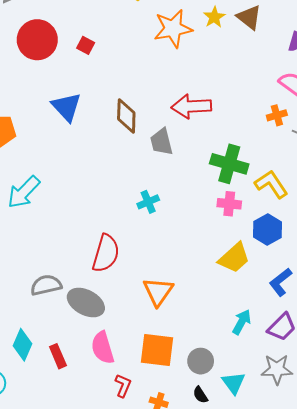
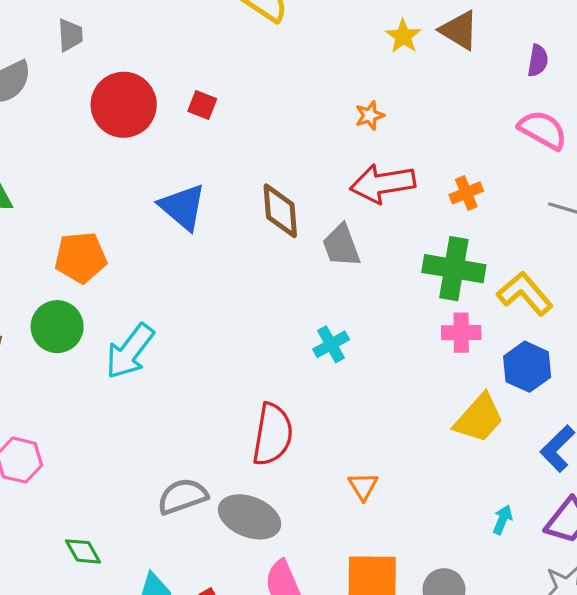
orange star: (173, 29) -> (370, 115), moved, size x0.5
orange cross: (277, 115) -> (466, 193), moved
orange triangle: (158, 292) -> (363, 486), size x0.6
cyan arrow: (242, 322) -> (503, 520), size x0.7

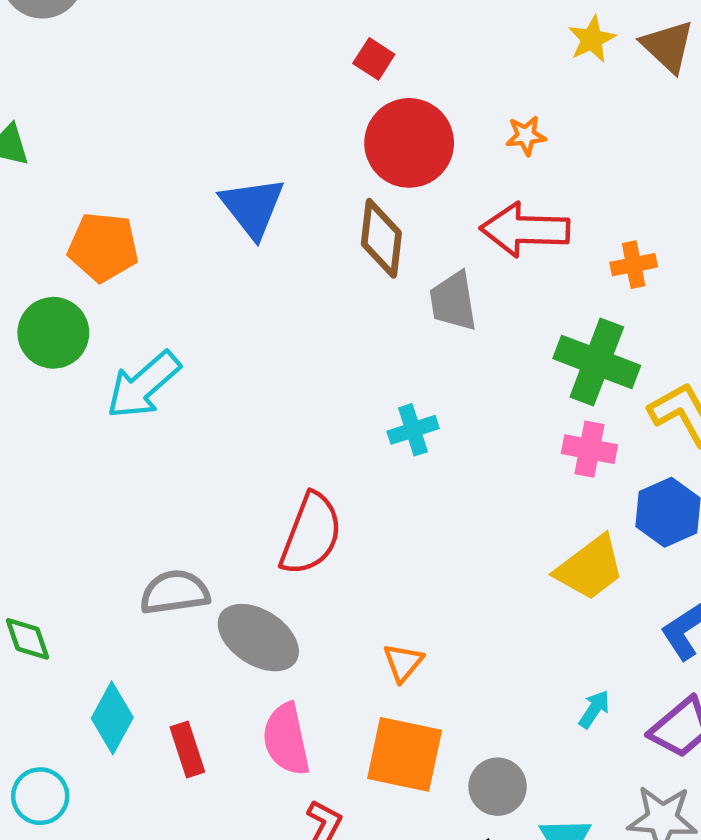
red circle: (124, 105) -> (409, 143), moved
red square: (202, 105) -> (374, 59), moved
orange triangle: (363, 486) -> (403, 663), moved

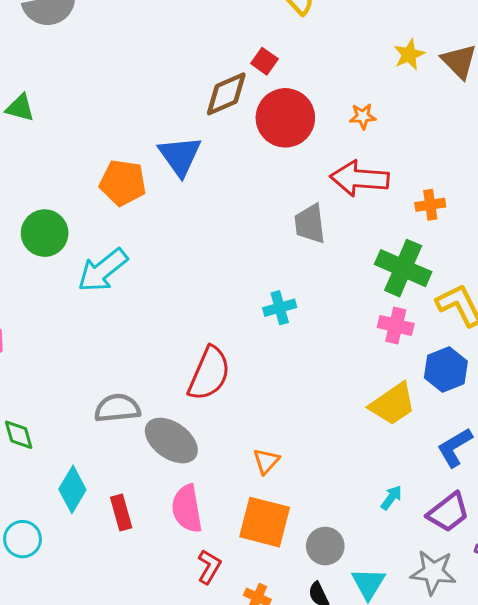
brown diamond: (381, 238) -> (226, 94), moved, turned 57
orange pentagon: (103, 247) -> (123, 183), moved

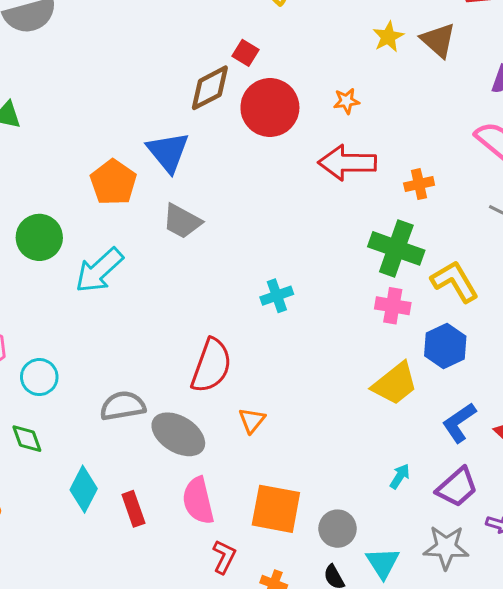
orange pentagon: (123, 183) -> (113, 182), turned 30
gray trapezoid: (310, 224) -> (182, 221), moved, turned -51
orange triangle: (266, 461) -> (252, 420), moved
cyan circle: (23, 539) -> (39, 377), moved

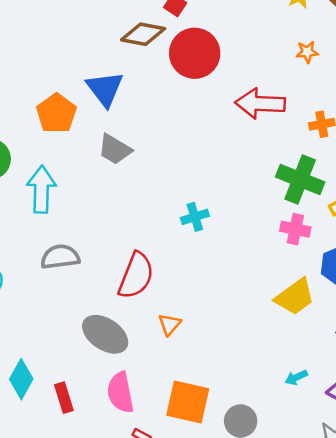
brown diamond: (210, 88) -> (143, 34), turned 36
orange star: (346, 101) -> (307, 52), moved
cyan arrow: (99, 270) -> (41, 189), turned 132
gray semicircle: (123, 406) -> (60, 257), moved
cyan arrow: (400, 476) -> (296, 377), turned -150

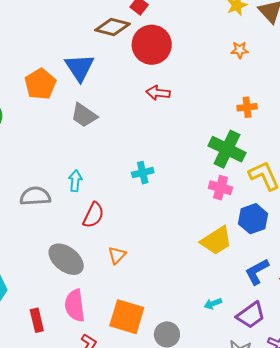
red arrow: (260, 104) -> (158, 93), moved, size x0.6
cyan arrow: (41, 189) -> (75, 181), moved, size x0.6
red semicircle: (136, 276) -> (93, 215), size x0.7
red rectangle: (64, 398) -> (37, 320), moved

